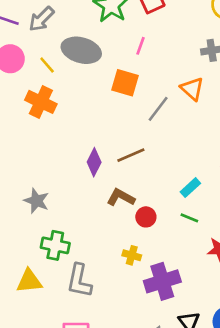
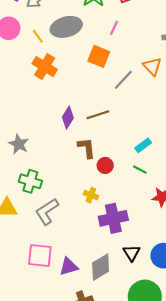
gray ellipse: (81, 50) -> (66, 27), turned -36
orange cross: (41, 102) -> (45, 67), moved
brown L-shape: (121, 197) -> (87, 148), turned 50
gray L-shape: (79, 281) -> (47, 211), turned 40

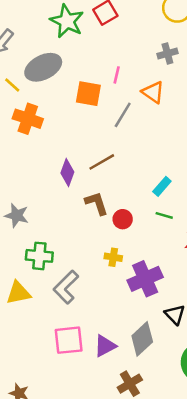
pink line: (114, 28) -> (117, 75), moved

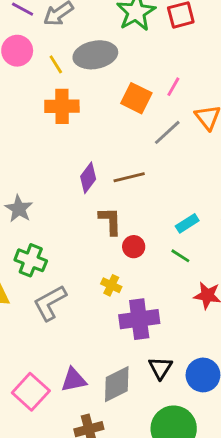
orange cross: (28, 119) -> (62, 106), turned -36
pink square: (69, 340) -> (31, 392), moved, turned 32

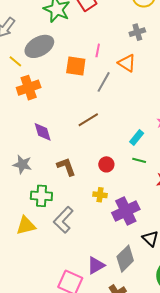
purple diamond: (88, 178) -> (43, 132), moved, turned -35
brown L-shape: (110, 221) -> (66, 167), moved

